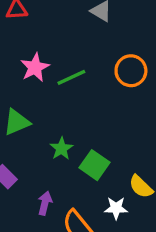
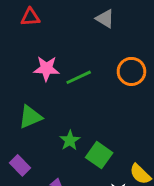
pink star: (35, 67) -> (46, 69), turned 30

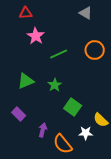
gray triangle: (105, 19) -> (86, 13), moved
pink star: (46, 69) -> (36, 36), moved, turned 30
green star: (70, 140) -> (55, 85), moved

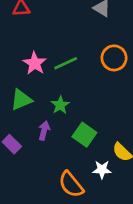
pink star: (36, 36) -> (35, 63), moved
purple arrow: (43, 130) -> (44, 131), moved

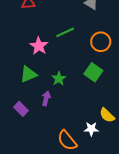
green line: (66, 63) -> (65, 32), moved
green square: (84, 135) -> (93, 72), moved

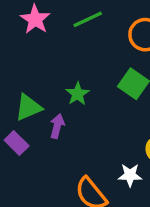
pink star: (39, 46) -> (35, 19), moved
green triangle: (28, 74) -> (28, 107), moved

